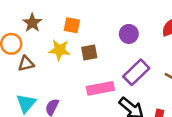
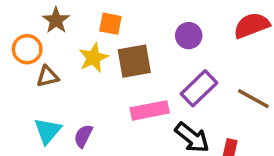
yellow star: (59, 50) -> (93, 58), turned -30
brown square: (89, 53) -> (134, 61), size x1.5

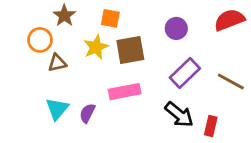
pink rectangle: (150, 110) -> (125, 92), moved

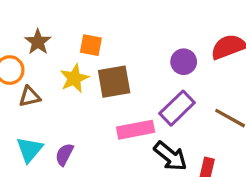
purple circle: (176, 28) -> (184, 62), moved
pink rectangle: (125, 92) -> (136, 130), moved

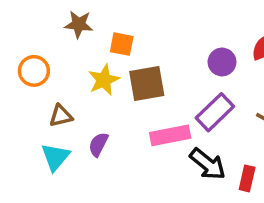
brown star: (38, 42) -> (79, 24), moved, turned -30
brown triangle: (30, 97) -> (61, 116), moved
purple semicircle: (64, 155) -> (98, 144), moved

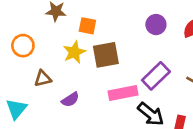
purple circle: (222, 62) -> (156, 25), moved
purple semicircle: (98, 144) -> (70, 100), turned -150
cyan triangle: (55, 157) -> (16, 109), moved

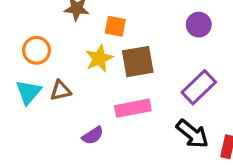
pink rectangle: (123, 93) -> (133, 108), moved
purple semicircle: (70, 100) -> (93, 135), moved
cyan triangle: (16, 109) -> (28, 92), moved

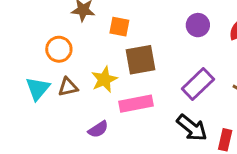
orange circle: (36, 50) -> (59, 49), moved
yellow star: (99, 58) -> (104, 79), moved

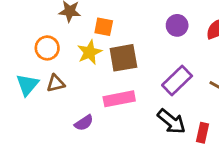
yellow star: (104, 79) -> (90, 52), moved

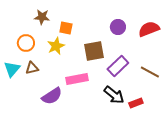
brown square: (123, 58) -> (94, 51), moved
purple semicircle: (84, 123) -> (52, 96), size x1.5
red rectangle: (202, 133) -> (136, 103), turned 56

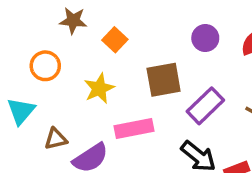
orange square: (66, 28) -> (115, 40), turned 32
yellow star: (56, 46) -> (99, 88), moved
brown triangle: (32, 68) -> (56, 139), moved

